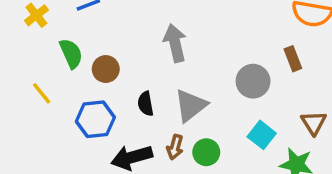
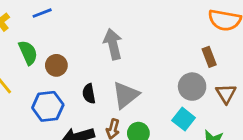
gray circle: (253, 81) -> (192, 87), moved
brown triangle: (314, 123) -> (226, 94), moved

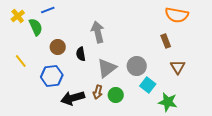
green semicircle: (28, 53) -> (36, 27), moved
gray circle: (192, 87) -> (137, 66), moved
black semicircle: (89, 94) -> (81, 54), moved

